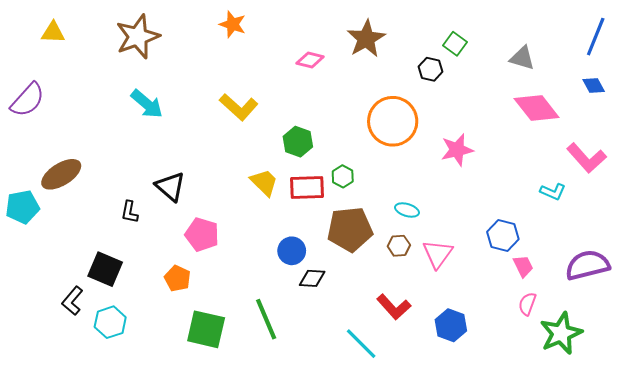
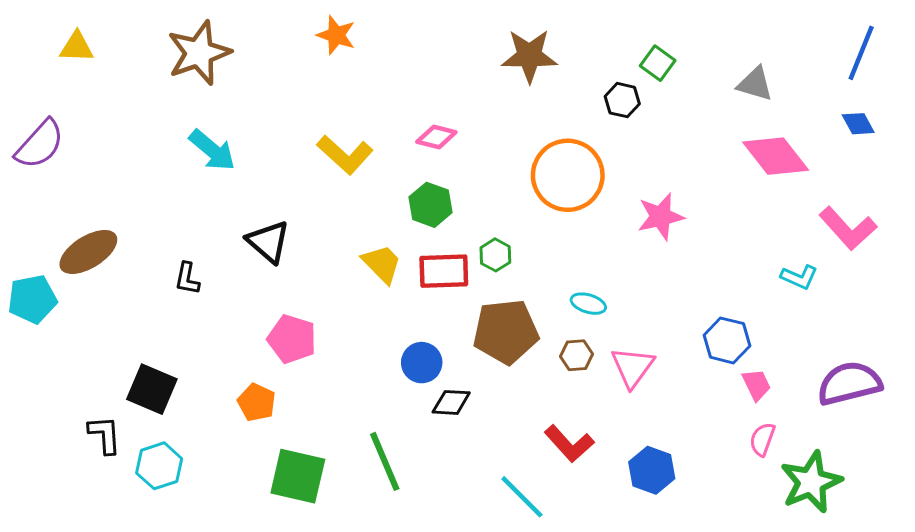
brown star: (366, 39) -> (529, 56), turned 30
pink diamond: (310, 60) -> (436, 137), moved
black triangle: (170, 187) -> (268, 242), moved
black L-shape: (130, 212) -> (187, 279), moved
black L-shape: (72, 301) -> (105, 435), turned 136

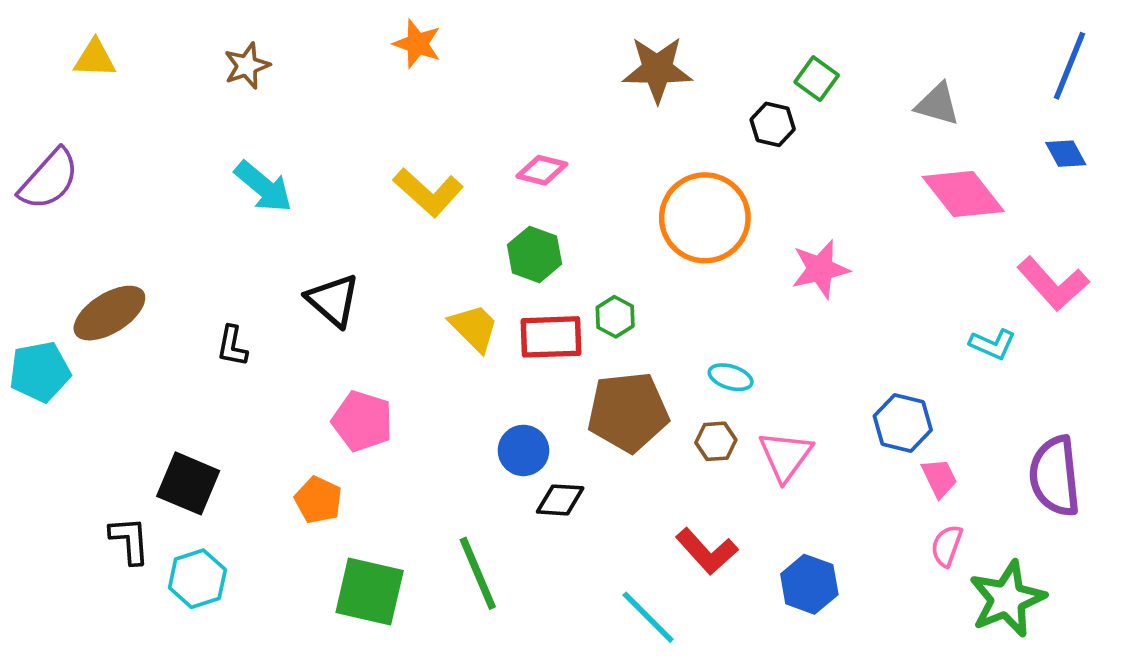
brown star: (199, 53) -> (247, 66), size x0.6
purple semicircle: (849, 383) -> (1055, 476), turned -82

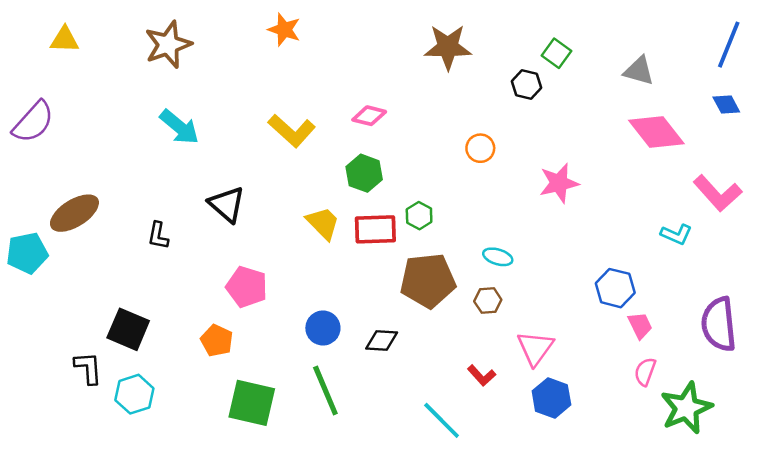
brown star: (247, 66) -> (168, 45), size x1.5
orange circle: (705, 218) -> (480, 148), size x0.5
blue circle: (523, 450) -> (323, 328), moved
pink triangle: (785, 456) -> (535, 348), moved
red L-shape: (707, 551) -> (482, 375), size x0.7

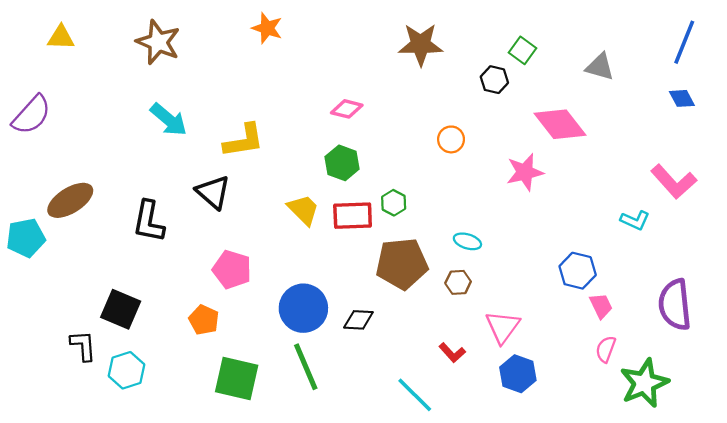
brown star: (168, 45) -> (158, 42), turned -30
yellow L-shape: (292, 131) -> (244, 141), moved, turned -51
pink diamond: (656, 132) -> (560, 124), moved
black L-shape: (158, 236) -> (149, 221), size x1.6
blue circle: (323, 328) -> (303, 308), size x1.5

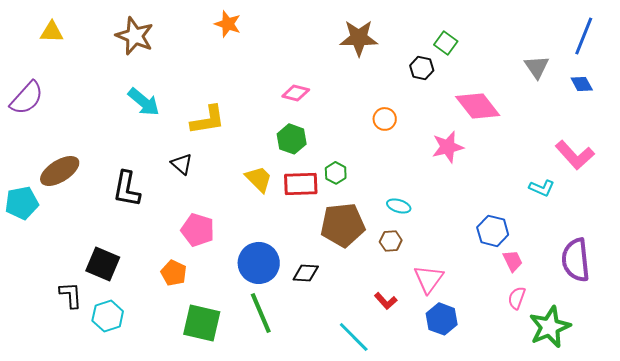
gray triangle: (600, 67) -> (537, 67), moved, turned 40
black triangle: (213, 192) -> (182, 164), size x0.7

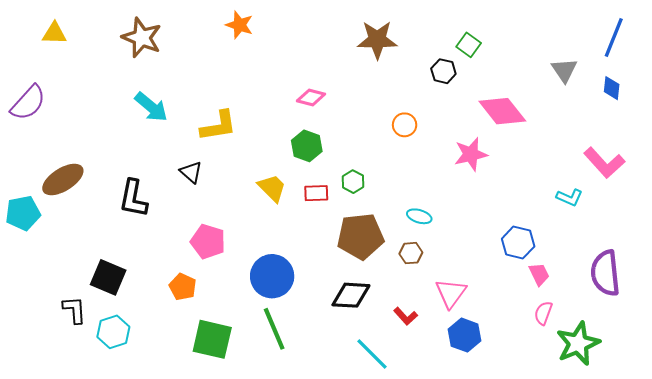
blue diamond: (582, 84) -> (612, 88), turned 35
red rectangle: (301, 184) -> (316, 193), size x0.7
black diamond: (306, 273) -> (351, 295), moved, size x1.4

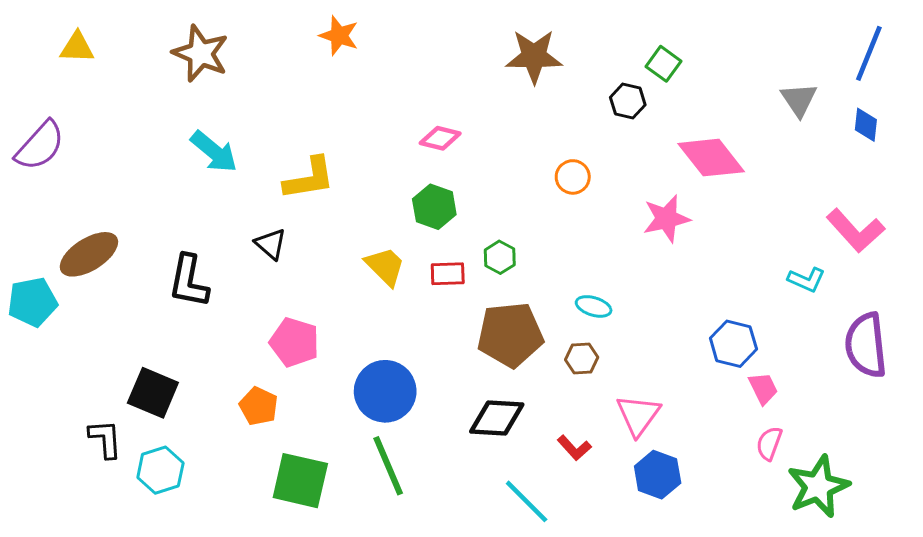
purple semicircle: (605, 273) -> (866, 345), moved

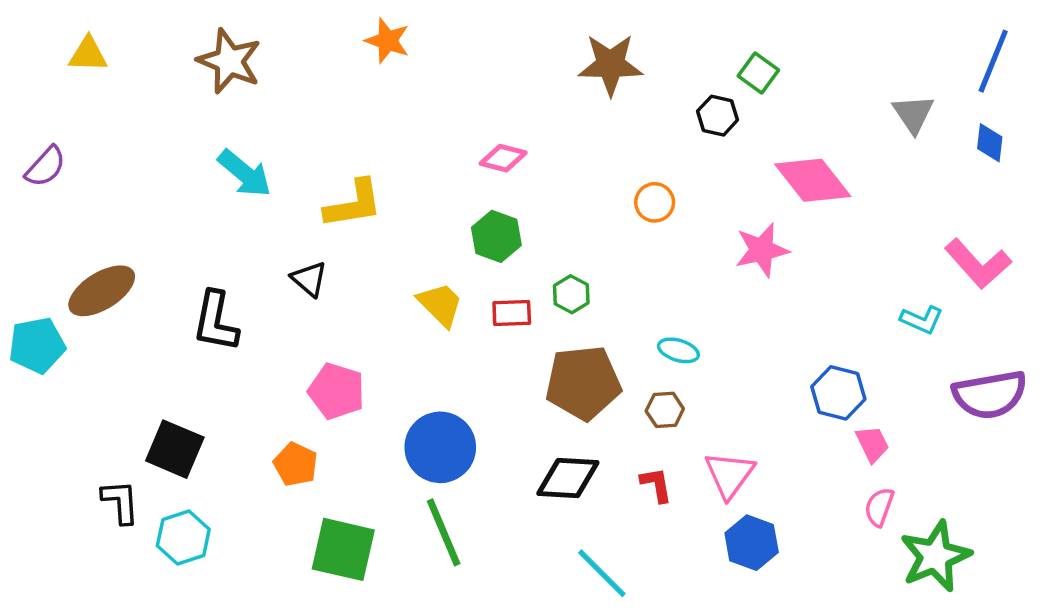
purple semicircle: (40, 146) -> (46, 167), size x0.7
purple semicircle: (866, 345) -> (990, 395), turned -94
red L-shape: (574, 448) -> (656, 485), moved, turned -148

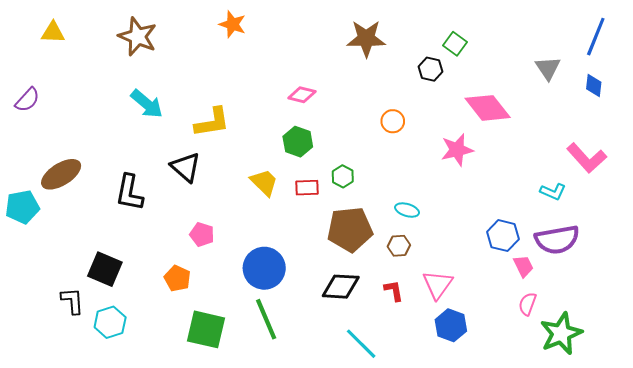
black triangle: (309, 279) -> (186, 167), size x1.4
pink pentagon: (336, 391) -> (202, 235), size x0.7
purple semicircle: (990, 395) -> (557, 240), moved

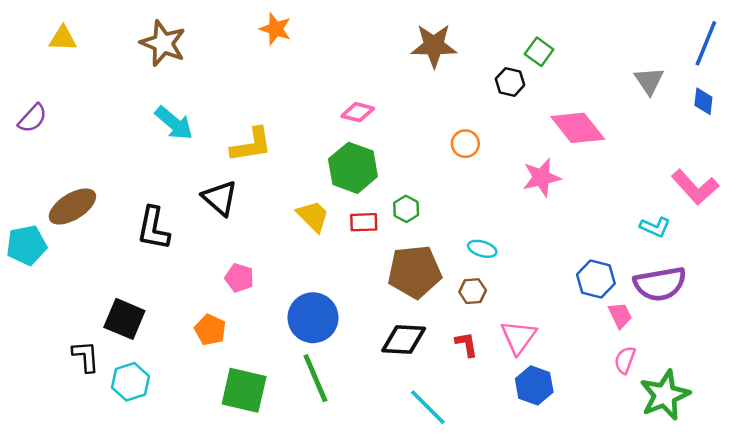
green hexagon: (298, 142) -> (353, 168), size x1.4

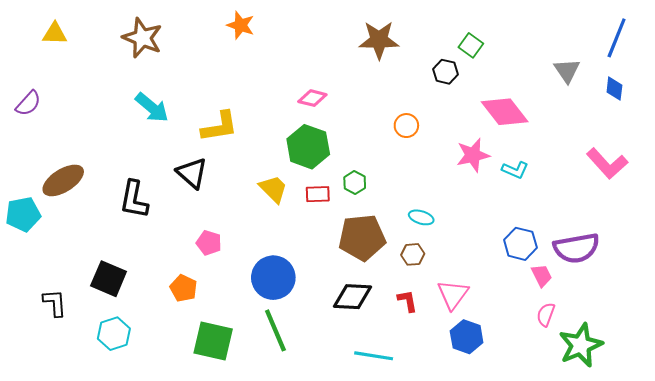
cyan L-shape: (655, 227) -> (515, 170), moved
black L-shape: (86, 356) -> (55, 303), moved
cyan line: (428, 407) -> (374, 356), turned -36

